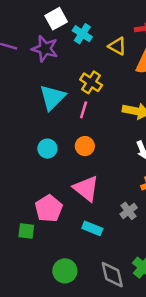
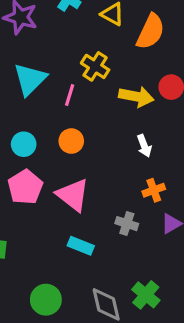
yellow cross: (91, 82) -> (95, 66), moved
pink pentagon: (49, 208) -> (25, 187), moved
gray cross: (129, 211) -> (127, 224), turned -35

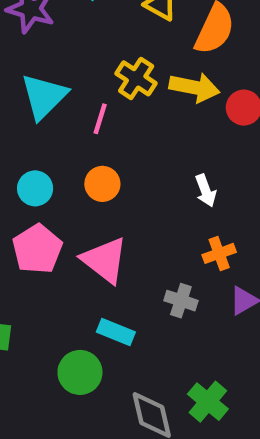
yellow arrow: (136, 97) -> (194, 87), moved
green circle: (46, 300) -> (80, 372), moved

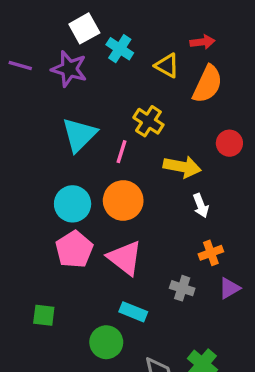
yellow arrow: (194, 87) -> (182, 167), moved
orange circle: (102, 184) -> (123, 201), size x1.5
cyan circle: (35, 188) -> (73, 204), size x1.4

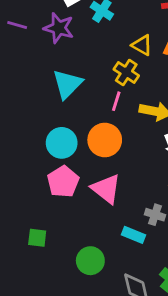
yellow triangle: (167, 66) -> (142, 45), moved
pink line: (121, 152) -> (116, 101), moved
cyan rectangle: (133, 312) -> (133, 235), moved

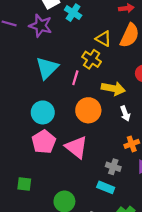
pink line: (116, 101) -> (75, 78), moved
orange circle: (105, 140) -> (88, 110), moved
cyan rectangle: (133, 235) -> (106, 187), moved

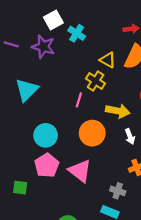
cyan triangle: (47, 68) -> (27, 90), moved
green square: (24, 184) -> (20, 188), moved

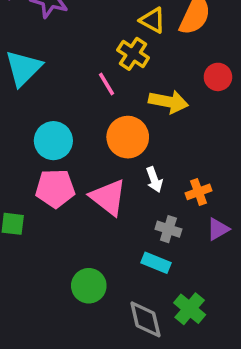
pink line: (79, 100) -> (106, 84), turned -48
white arrow: (130, 136) -> (154, 180), moved
pink pentagon: (47, 165) -> (55, 188), turned 30

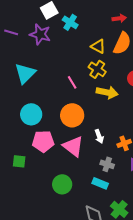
yellow cross: (133, 54) -> (97, 69), moved
orange circle: (128, 137) -> (72, 115), moved
cyan circle: (53, 141) -> (31, 114), moved
green circle: (89, 286) -> (62, 184), moved

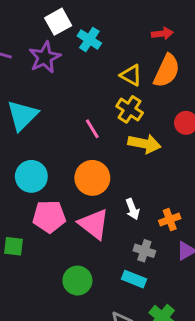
purple star: (40, 34) -> (45, 57), turned 30

